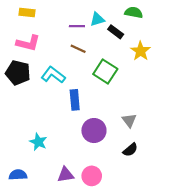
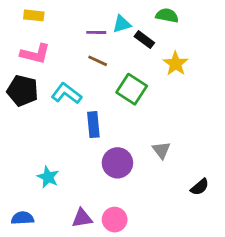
black semicircle: (130, 150) -> (200, 187), moved

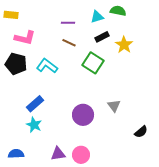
yellow rectangle: (34, 15) -> (11, 15), moved
cyan triangle: (122, 24) -> (97, 17), moved
black rectangle: (144, 40) -> (102, 37), moved, turned -64
blue rectangle: (93, 125) -> (35, 104), moved, turned 54

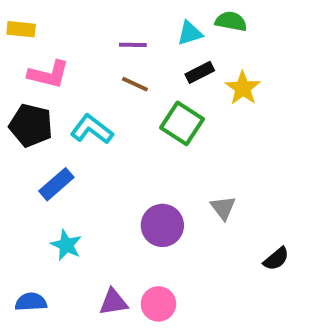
blue rectangle: (35, 104) -> (56, 184), moved

